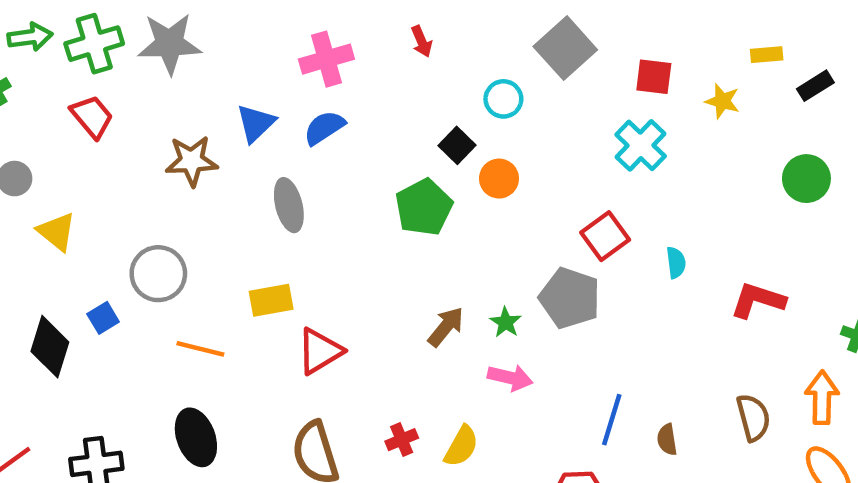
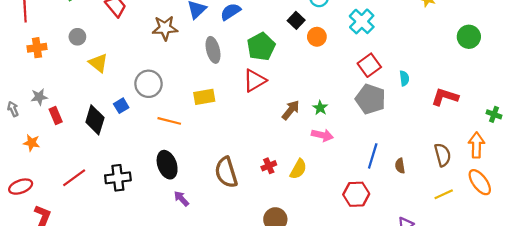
cyan cross: (641, 145) -> (362, 21), moved
green pentagon: (424, 207) -> (261, 47), moved
gray pentagon: (570, 298) -> (370, 99), moved
red triangle: (320, 351) -> (255, 80), moved

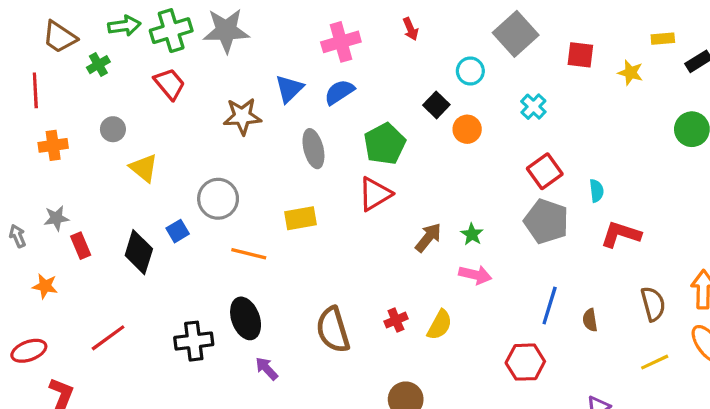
cyan cross: (362, 21) -> (533, 107), size x0.7
red L-shape: (445, 97) -> (621, 234), moved
black cross: (118, 178) -> (194, 341), moved

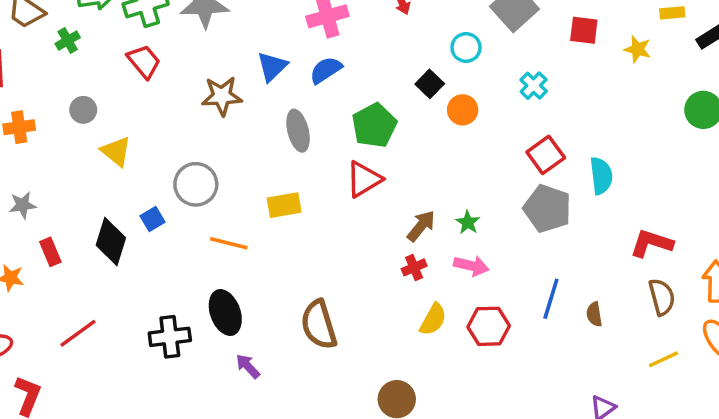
cyan semicircle: (596, 191) -> (601, 176), size x1.5
red L-shape: (621, 234) -> (651, 243), moved
red rectangle: (81, 246) -> (50, 252), moved
red cross: (396, 320) -> (414, 267), moved
red hexagon: (525, 362) -> (489, 326), moved

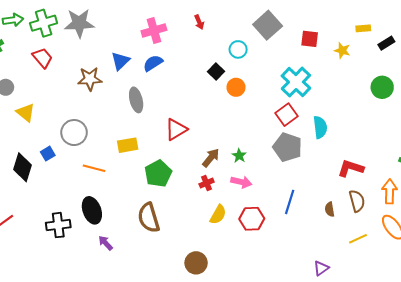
cyan cross: (534, 86) -> (296, 82), moved, size x1.8
green pentagon: (374, 125) -> (158, 174), moved
brown semicircle: (594, 314) -> (330, 209), moved

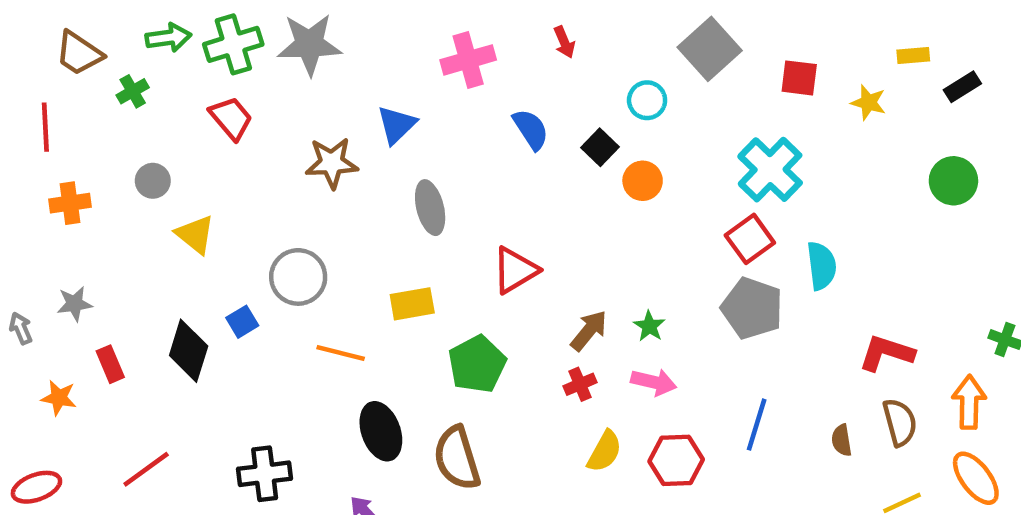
blue semicircle: (153, 63) -> (531, 129), moved, turned 90
black ellipse: (92, 210) -> (381, 431), moved

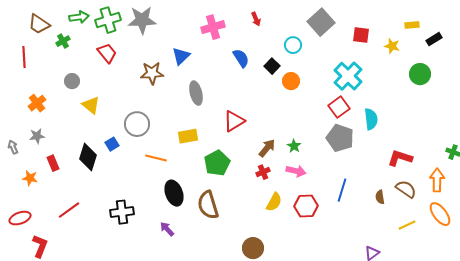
green circle: (953, 181) -> (420, 74), moved
orange cross: (70, 203) -> (37, 103), moved, turned -30
brown semicircle: (900, 422) -> (406, 189), turned -40

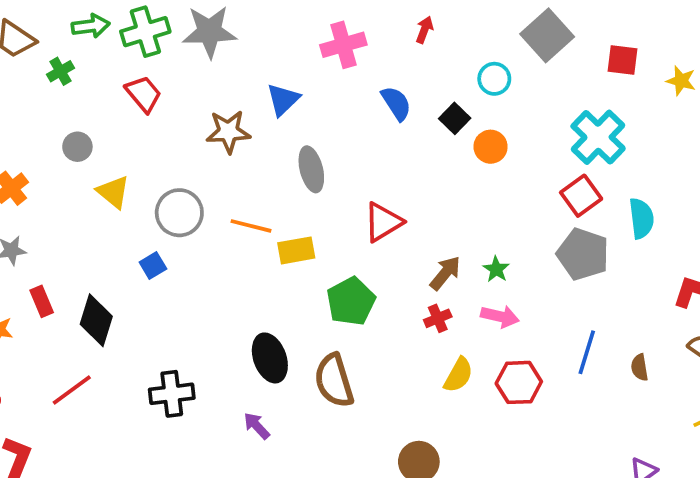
red arrow: (256, 19) -> (425, 30), turned -136
gray circle: (137, 124) -> (179, 213), moved
black diamond: (88, 157) -> (96, 320), moved
orange line: (156, 158) -> (251, 226), moved
brown semicircle: (380, 197) -> (640, 367), moved

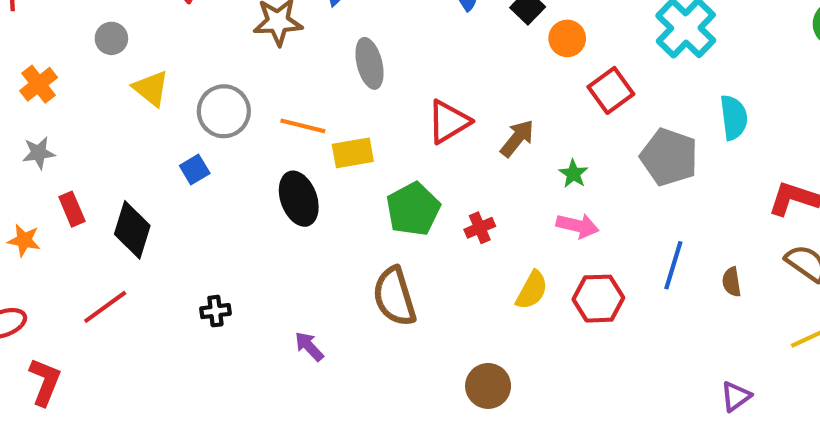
red square: (581, 196) -> (611, 90), moved
brown arrow: (445, 273) -> (517, 138), moved
red cross: (438, 318) -> (480, 228), moved
black ellipse: (270, 358) -> (299, 199), moved
black cross: (172, 394) -> (215, 311), size x0.6

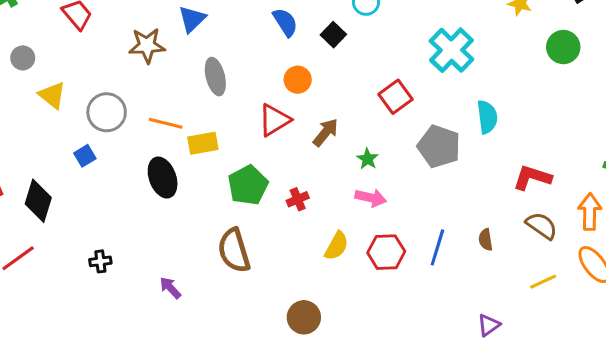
orange circle: (567, 38) -> (298, 80), moved
blue line: (673, 265) -> (437, 247), moved

